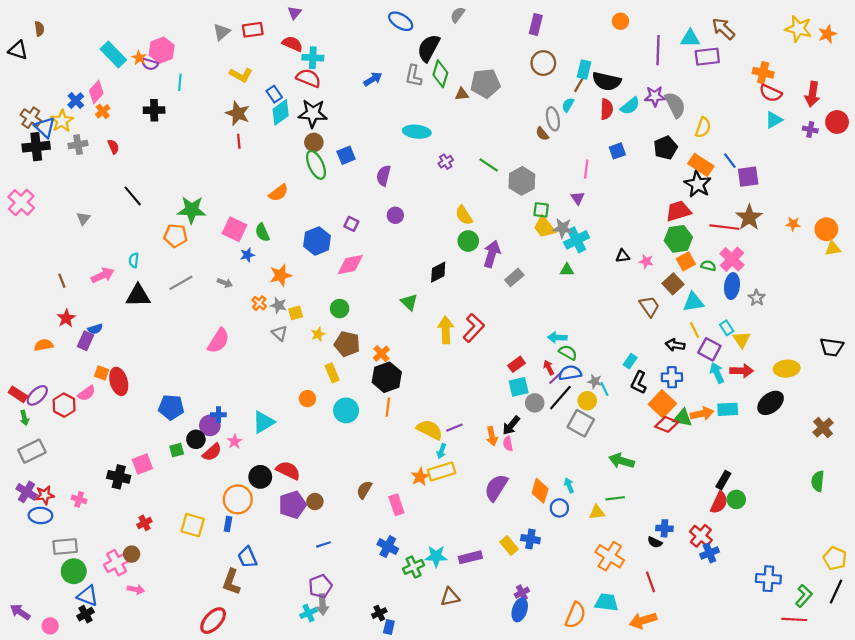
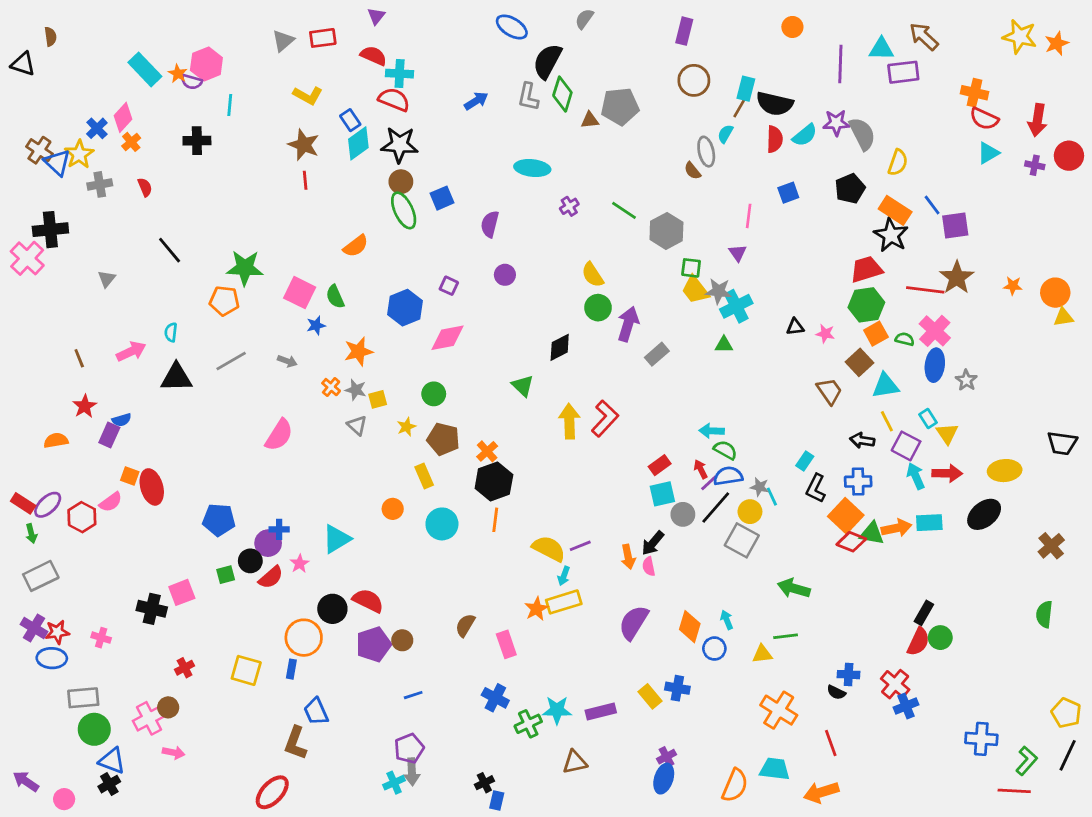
black cross: (36, 147) -> (50, 230), moved

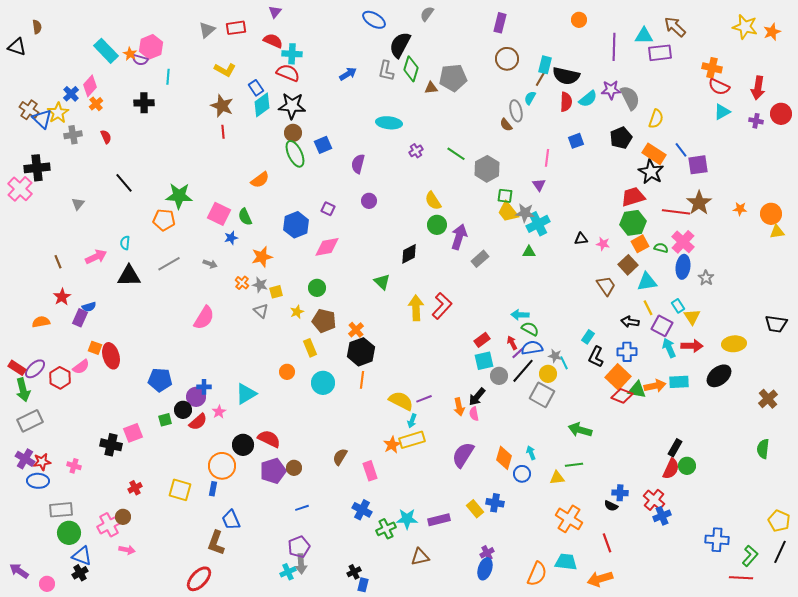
green arrow: (31, 534) -> (23, 390), size x1.6

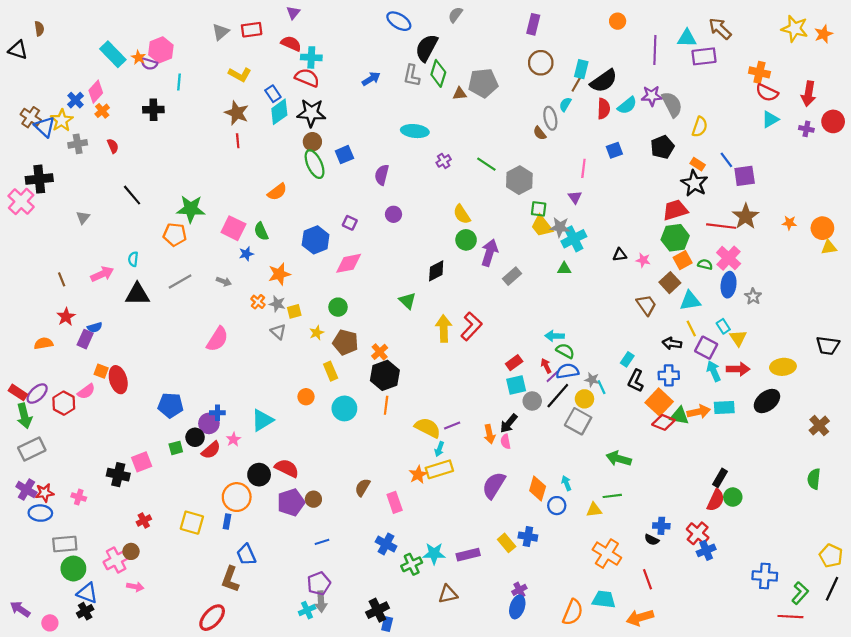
black semicircle: (566, 76) -> (604, 81), turned -48
orange rectangle: (654, 154) -> (698, 164), size x0.6
black cross: (354, 572) -> (377, 610), size x1.5

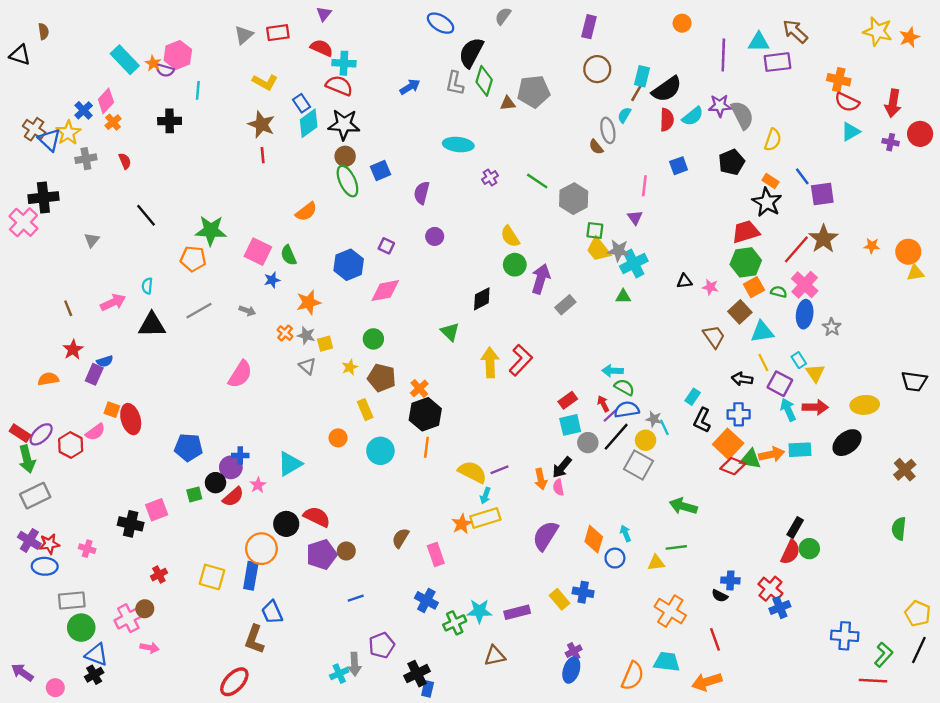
red line: (721, 226) -> (796, 249), turned -56
blue rectangle: (227, 522) -> (251, 576), size x1.6
purple pentagon: (319, 583) -> (382, 645), moved

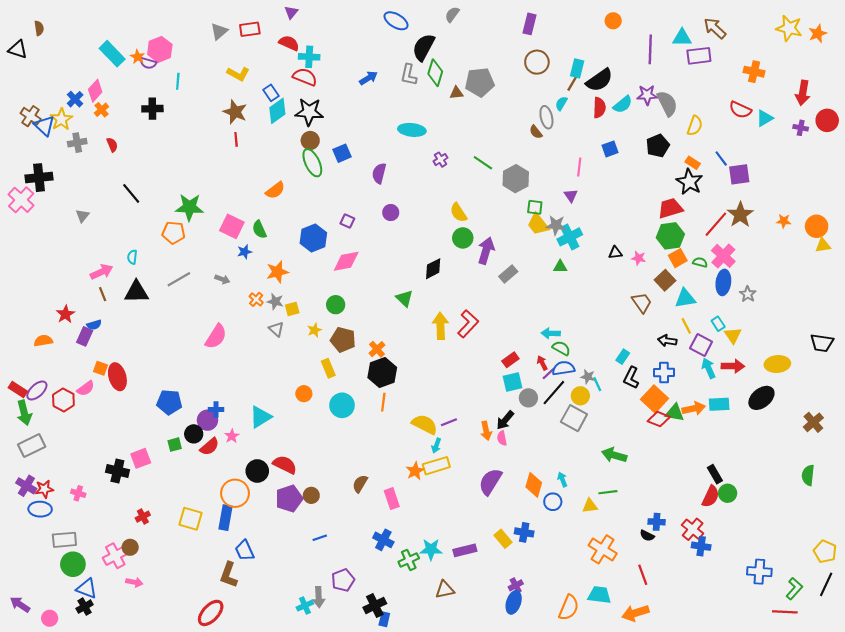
red semicircle: (847, 102) -> (740, 110), moved
brown line: (68, 308) -> (103, 294), moved
black rectangle: (795, 527) -> (715, 474), turned -60
blue cross: (780, 608) -> (701, 546), turned 30

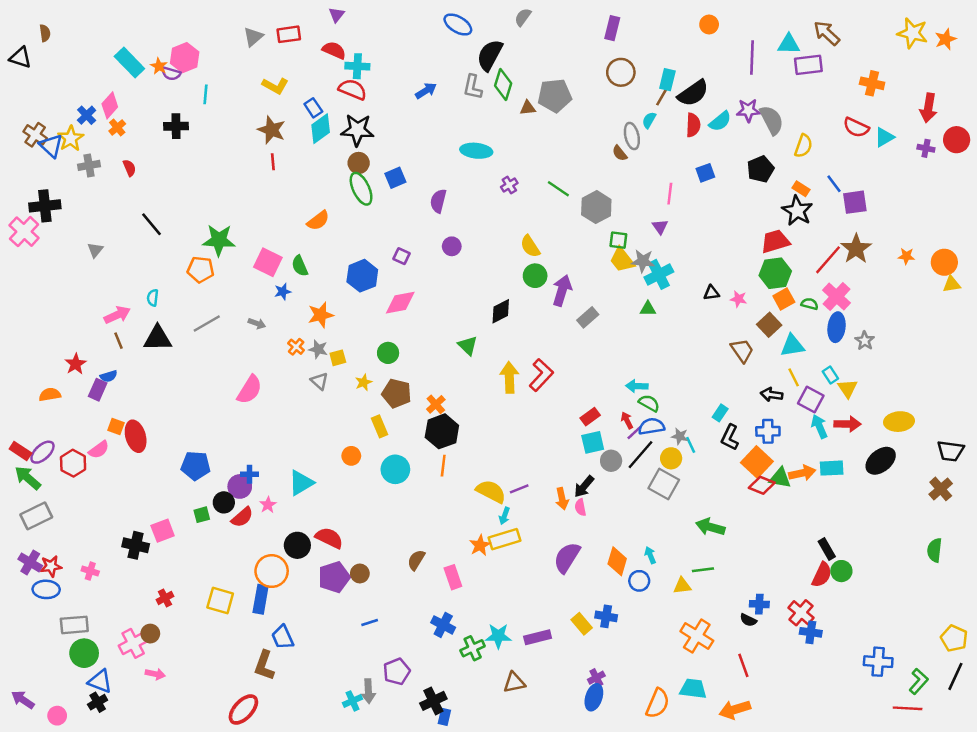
black trapezoid: (822, 343) -> (950, 451), moved
green arrow: (24, 413) -> (28, 478), turned 145

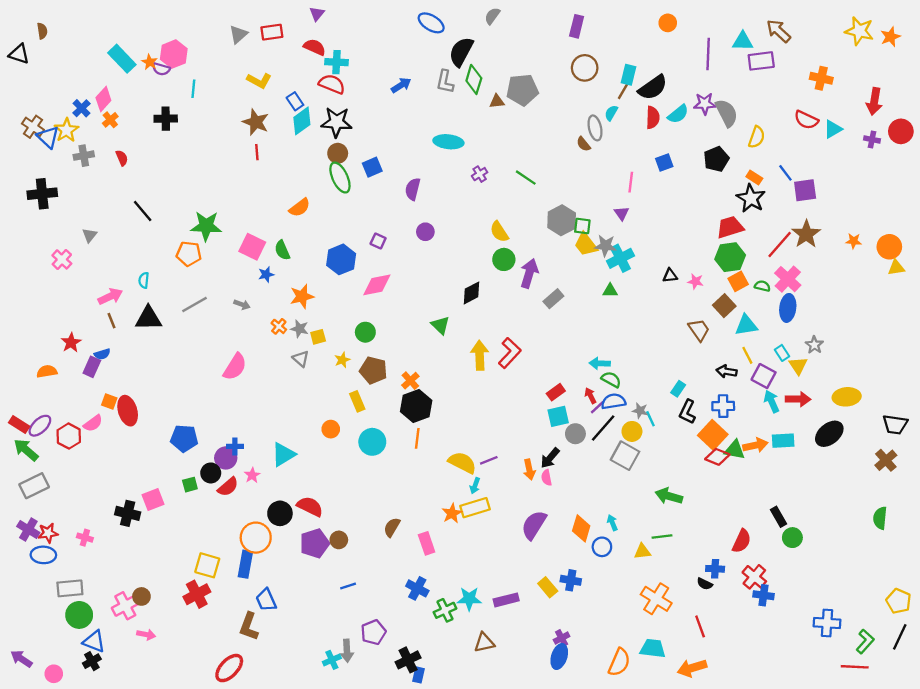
gray hexagon: (596, 207) -> (562, 220), moved
pink cross: (24, 232) -> (62, 259), moved, size x0.7
gray star: (865, 341) -> (814, 345), moved
red semicircle: (822, 575) -> (742, 541), moved
red cross: (165, 598) -> (197, 594), moved, size x1.6

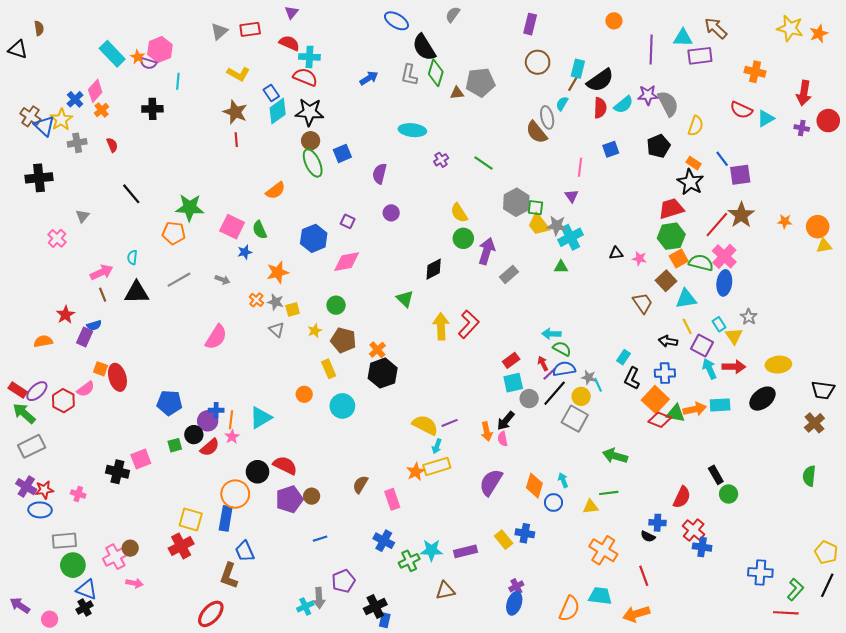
black semicircle: (461, 52) -> (424, 47), turned -60
brown semicircle: (583, 144) -> (537, 132), size x1.6
green semicircle: (762, 286) -> (701, 263), size x1.6
orange line: (417, 438) -> (231, 420), moved

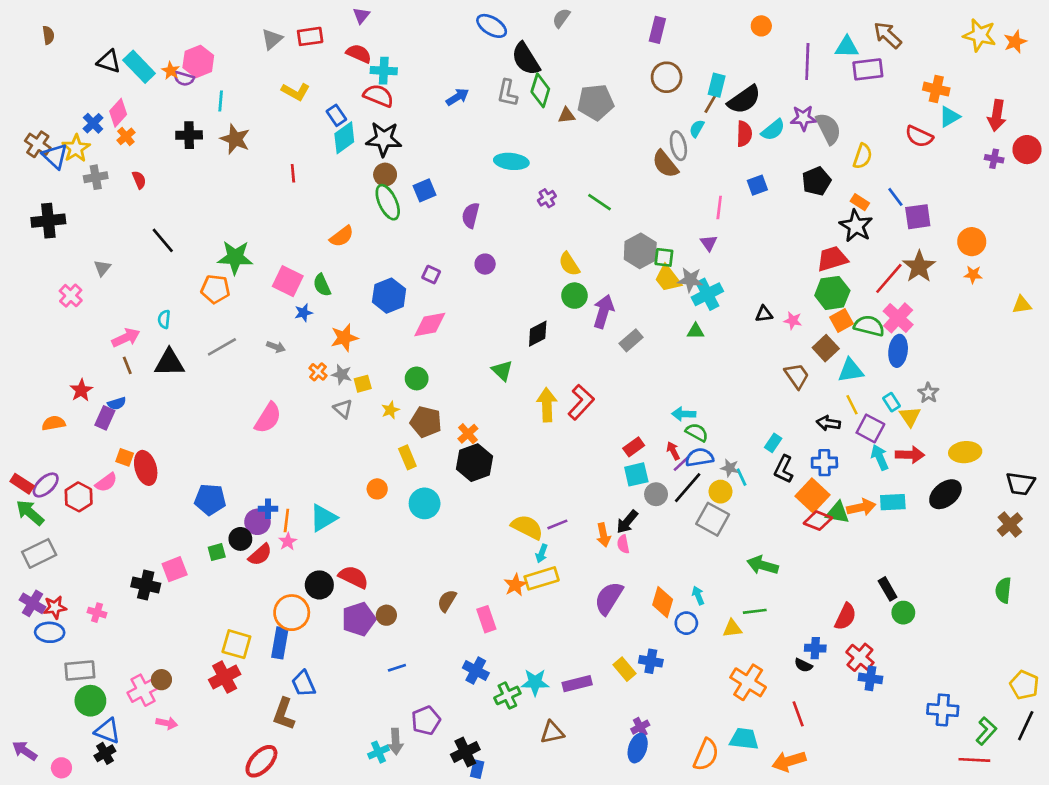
black triangle: (18, 49) -> (109, 61), moved
brown star: (235, 112) -> (235, 139), moved
cyan triangle: (766, 118) -> (949, 117), moved
orange circle: (818, 227) -> (972, 242), moved

